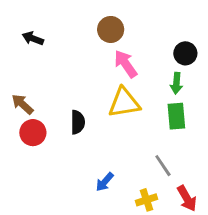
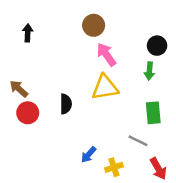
black arrow: (33, 38) -> (28, 33), turned 72
green rectangle: (176, 116) -> (153, 113), moved
gray line: (163, 166) -> (138, 141), turned -30
yellow cross: (147, 200) -> (114, 167), moved

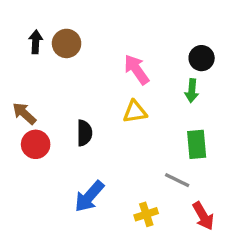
brown circle: (94, 25) -> (67, 43), moved
yellow triangle: (105, 87) -> (135, 112), size x0.7
blue arrow: (89, 155) -> (89, 196), moved, size x1.5

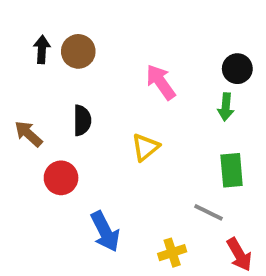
yellow triangle: (135, 112) -> (145, 147), moved, turned -30
black semicircle: (84, 133) -> (82, 120), moved
red circle: (36, 144) -> (61, 178), moved
blue arrow: (89, 196) -> (105, 232), turned -68

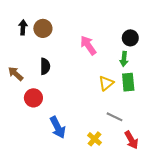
yellow triangle: (145, 147) -> (106, 83), moved
green rectangle: (232, 170) -> (128, 82), moved
yellow cross: (172, 253) -> (95, 139), turned -32

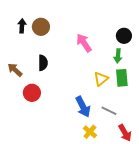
blue arrow: (58, 127) -> (83, 107), moved

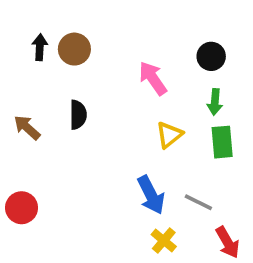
black circle: (124, 36) -> (211, 56), moved
yellow triangle: (101, 79) -> (169, 135), moved
red circle: (32, 93) -> (22, 208), moved

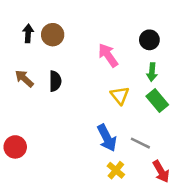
brown arrow: (27, 127) -> (24, 79), moved
yellow triangle: (169, 135) -> (120, 95), turned -30
green rectangle: (222, 142) -> (157, 100), turned -35

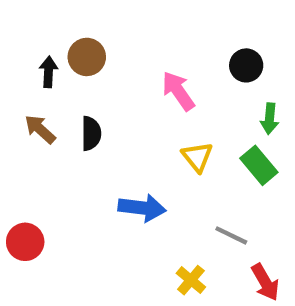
black arrow: (28, 33) -> (49, 72), moved
green arrow: (152, 72) -> (270, 119), moved
blue arrow: (107, 138) -> (142, 208), moved, turned -56

